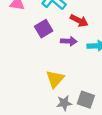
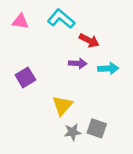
purple square: (44, 29) -> (25, 77), moved

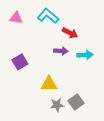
yellow triangle: (62, 105) -> (49, 84), turned 48
gray square: (97, 128) -> (76, 102), turned 35

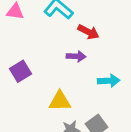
cyan arrow: (85, 55) -> (109, 81), moved

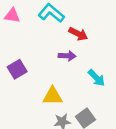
cyan arrow: (109, 81) -> (96, 78), turned 48

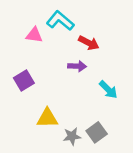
pink triangle: (12, 16) -> (34, 35), moved
yellow triangle: (53, 96) -> (47, 118), moved

